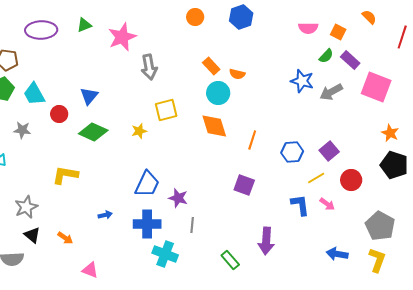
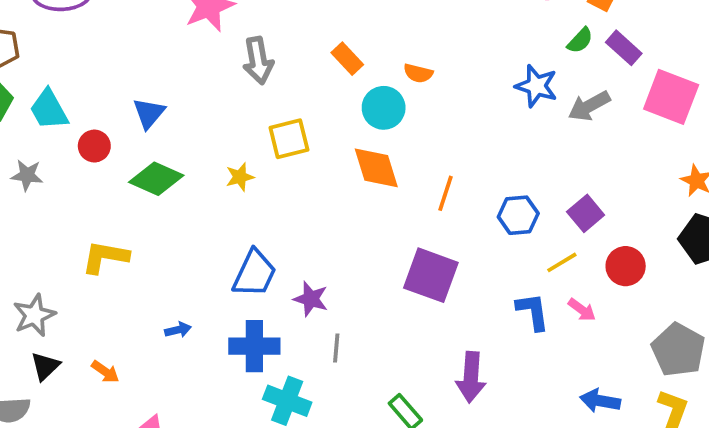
orange rectangle: (211, 66) -> (347, 59), moved
purple square: (244, 185) -> (431, 275), size x1.4
black triangle: (32, 235) -> (45, 366), turned 36

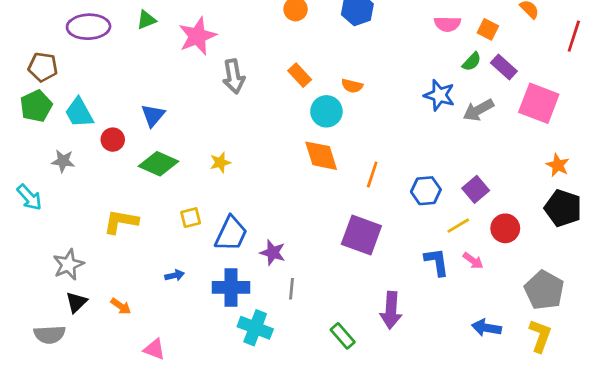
yellow square: (289, 139) -> (191, 218), moved, size x0.7

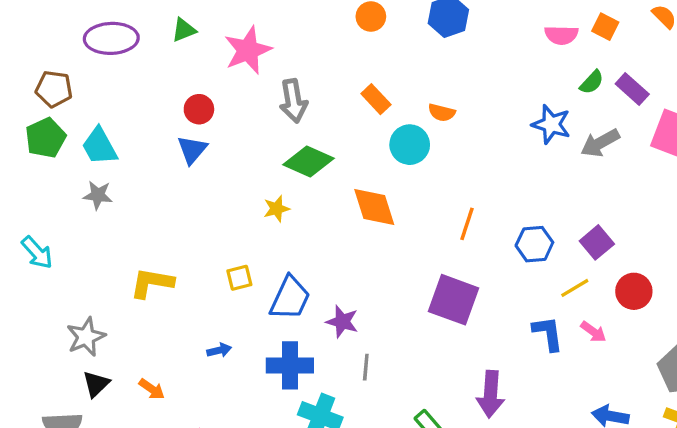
orange square: (488, 29) -> (605, 27), moved
red circle: (113, 140) -> (199, 109), moved
orange diamond: (321, 156) -> (374, 207), moved
gray star: (63, 161) -> (98, 195), moved
green diamond: (158, 164) -> (309, 161), moved

